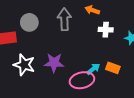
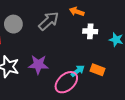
gray arrow: (64, 19) -> (49, 21), turned 50
pink ellipse: (82, 80) -> (66, 82), turned -30

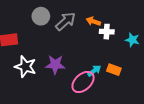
orange arrow: (77, 12) -> (93, 21), moved
gray circle: (13, 24) -> (41, 16), moved

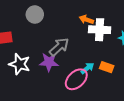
gray arrow: (66, 21) -> (59, 47), moved
white cross: (107, 32) -> (100, 30), size x1.5

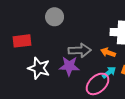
orange arrow: (86, 20) -> (108, 52), moved
gray arrow: (59, 47) -> (80, 50), turned 40

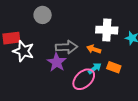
purple star: (69, 66) -> (57, 62), turned 30
white star: (39, 68) -> (23, 51), moved

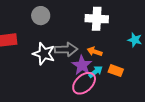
white cross: (107, 30) -> (97, 19), moved
white star: (23, 51) -> (44, 54), moved
purple star: (57, 62) -> (82, 65), moved

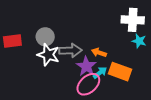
gray circle: (41, 16) -> (45, 37), moved
white cross: (97, 19) -> (133, 20), moved
orange rectangle: (116, 71) -> (120, 72), size x1.5

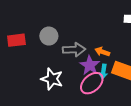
white star: (48, 55) -> (52, 79), moved
cyan arrow: (100, 73) -> (103, 72), turned 136

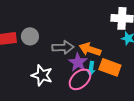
gray circle: (49, 36) -> (30, 36), moved
orange arrow: (102, 52) -> (90, 49), size x1.5

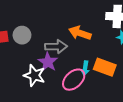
orange arrow: (90, 49) -> (80, 33), moved
purple star: (78, 62) -> (48, 62), moved

